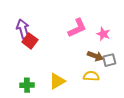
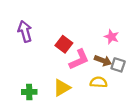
pink L-shape: (77, 28) -> (79, 59), moved
red square: (30, 41) -> (64, 44), moved
gray square: (109, 60) -> (118, 65), turned 32

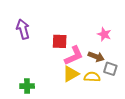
red square: (64, 44) -> (60, 41), turned -35
gray square: (118, 65) -> (110, 69), moved
yellow triangle: (62, 88) -> (71, 74), moved

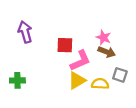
pink star: (104, 34) -> (103, 37), moved
brown arrow: (96, 57) -> (107, 52), moved
green cross: (27, 86) -> (17, 80), moved

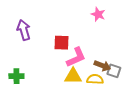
pink star: (103, 37) -> (98, 14), moved
brown arrow: (107, 52) -> (102, 66), moved
yellow triangle: (77, 80) -> (73, 76), turned 30

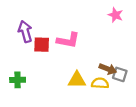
pink star: (98, 14) -> (115, 15), moved
red square: (61, 43) -> (42, 45), moved
pink L-shape: (76, 57) -> (68, 40), moved, turned 35

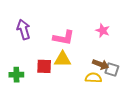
pink star: (115, 15) -> (103, 30), moved
red square: (42, 45) -> (44, 66), moved
yellow triangle: (77, 80) -> (63, 59), moved

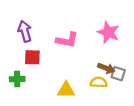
pink star: (103, 30) -> (108, 32), size x1.5
yellow triangle: (63, 59) -> (66, 90), moved
red square: (44, 66) -> (32, 57), moved

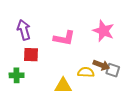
yellow semicircle: (99, 82) -> (86, 72), moved

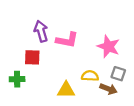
purple arrow: (24, 30) -> (41, 31), moved
pink star: (103, 31) -> (108, 46), moved
brown arrow: (101, 65) -> (108, 89), moved

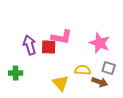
purple arrow: (41, 31) -> (30, 45), moved
red square: (32, 57) -> (49, 47), moved
yellow triangle: (66, 90) -> (61, 83), turned 48

